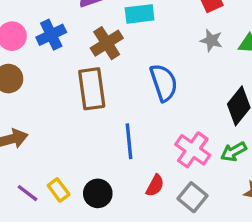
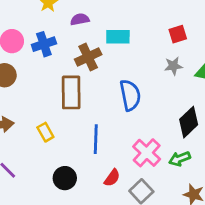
gray star: (211, 40) -> (173, 66), turned -30
yellow rectangle: (59, 190) -> (45, 132), moved

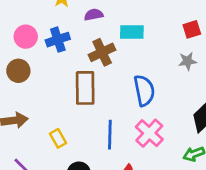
yellow rectangle: (45, 132) -> (58, 138), moved
pink cross: (147, 153) -> (149, 133), moved

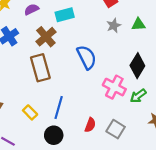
pink cross: (149, 133) -> (114, 87), moved
blue line: (110, 135) -> (59, 108), moved, turned 30

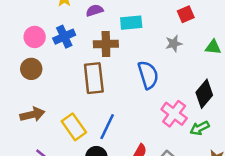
gray star: (114, 26) -> (174, 44), moved
brown cross: (46, 37) -> (106, 44), turned 30
yellow rectangle: (30, 112) -> (74, 127), size x1.5

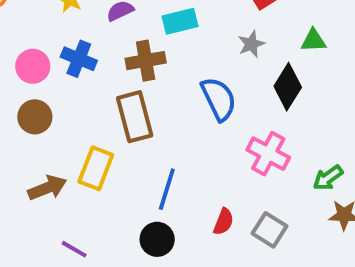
blue cross: (64, 37) -> (79, 59), turned -35
black diamond: (204, 94) -> (288, 87), moved
yellow rectangle: (74, 127) -> (96, 168), moved, turned 65
green arrow: (200, 128) -> (328, 178), moved

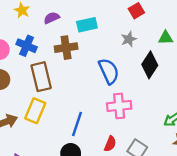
brown rectangle: (135, 117) -> (41, 77), moved
pink cross: (268, 154) -> (119, 106), moved, turned -35

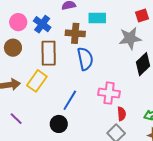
gray star: (129, 39) -> (130, 38), size x1.6
blue semicircle: (109, 71) -> (85, 59), moved
red semicircle: (110, 144) -> (122, 114), moved, turned -40

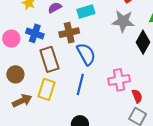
gray star: (130, 38) -> (123, 21), turned 30
brown circle: (13, 48) -> (15, 74), moved
blue line: (70, 100) -> (80, 85), moved

